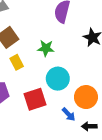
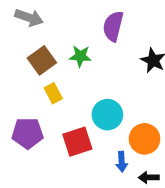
green star: (46, 48) -> (80, 56), moved
blue arrow: (69, 114) -> (122, 162), turned 40

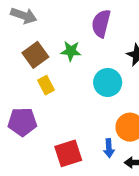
cyan circle: (107, 115) -> (108, 82), moved
red square: (77, 142) -> (68, 153), moved

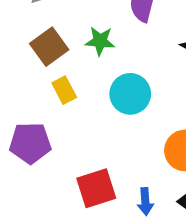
cyan circle: (108, 82) -> (130, 94), moved
blue arrow: (109, 148) -> (145, 201), moved

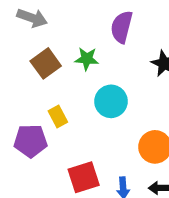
yellow rectangle: (64, 90) -> (58, 117), moved

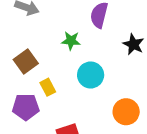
brown square: (46, 63) -> (26, 62), moved

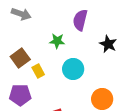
yellow rectangle: (48, 87) -> (38, 71), moved

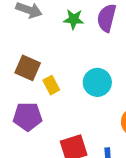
green star: (57, 41) -> (74, 19), moved
brown square: (20, 58) -> (28, 68), turned -30

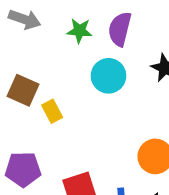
cyan circle: (97, 82) -> (109, 76), moved
purple pentagon: (28, 117) -> (23, 169), moved

